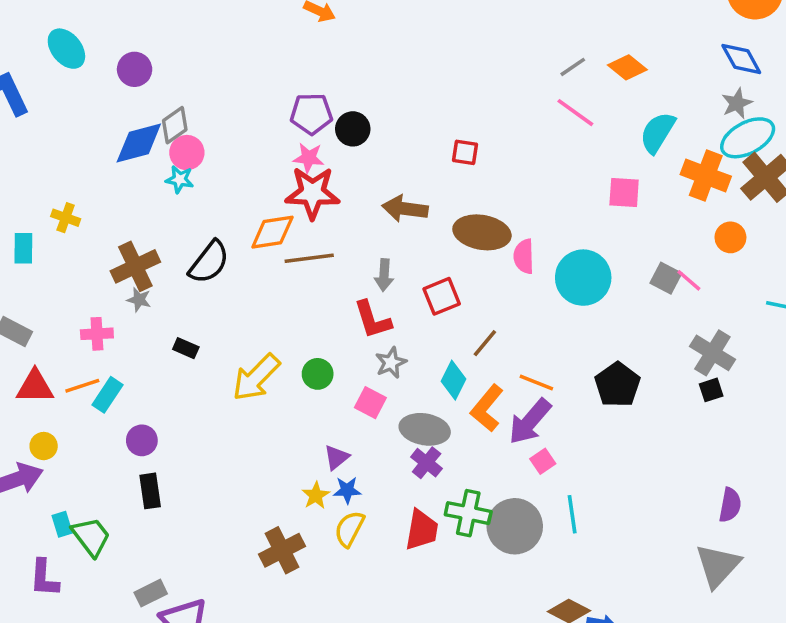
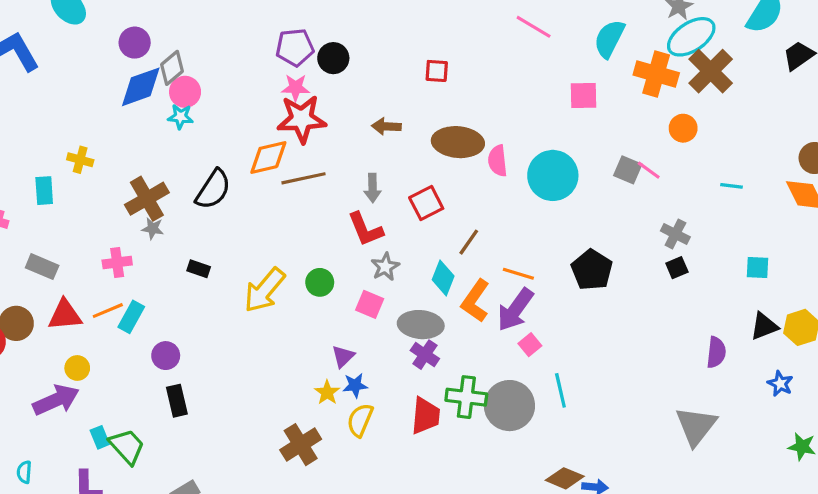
purple circle: (135, 69) -> (135, 43), moved
brown arrow: (405, 209) -> (386, 126), size x0.7
gray cross: (712, 353) -> (675, 234), size x0.7
purple semicircle: (730, 505) -> (716, 352), moved

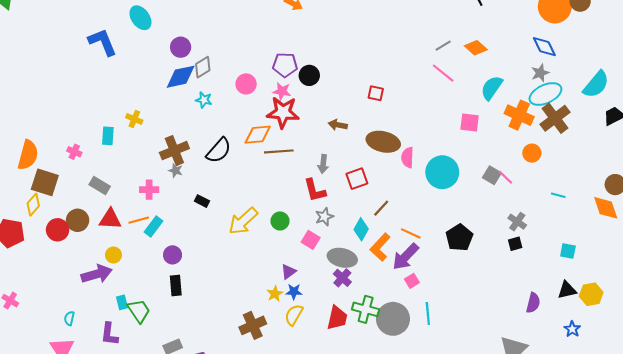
pink circle: (185, 92) -> (246, 84), moved

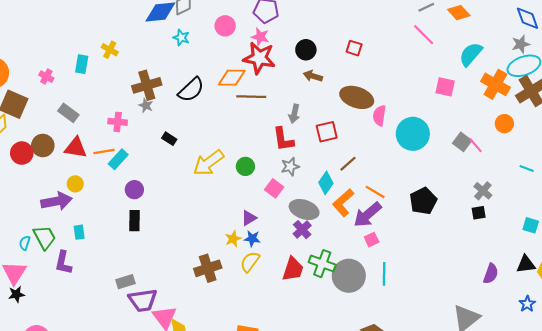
black circle: (309, 75) -> (306, 50), moved
green trapezoid: (139, 311) -> (44, 237), moved

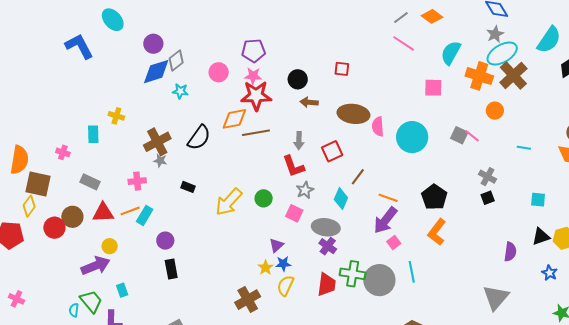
orange L-shape: (343, 203) -> (437, 232), moved

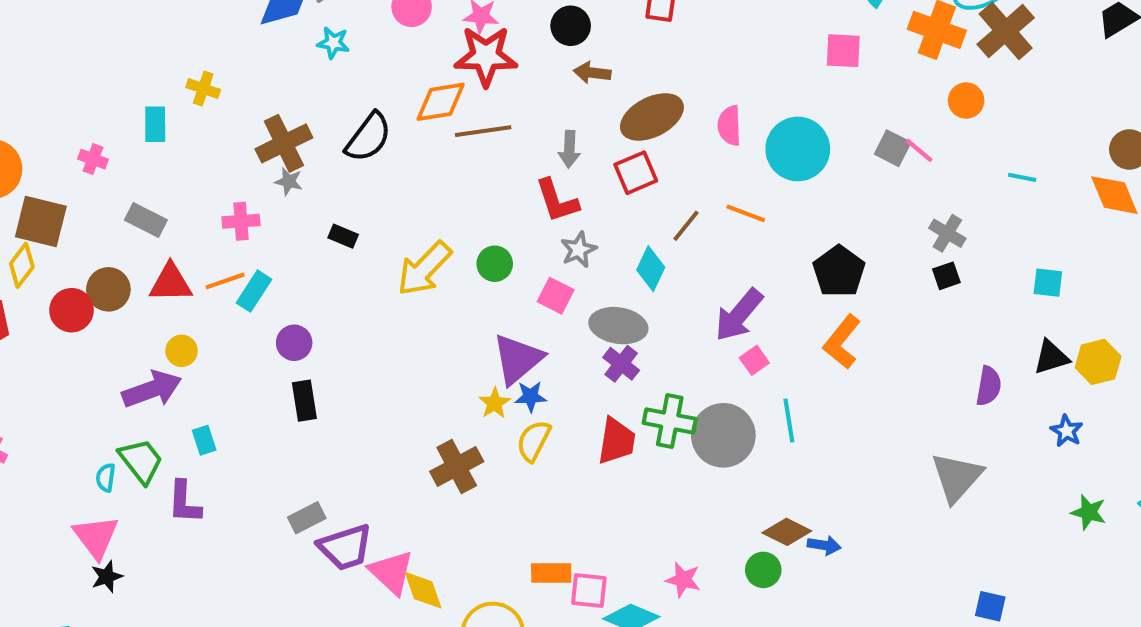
brown ellipse: (353, 114) -> (652, 117), moved, turned -36
orange line: (388, 198) -> (746, 213), moved
purple triangle: (276, 245) -> (518, 359), size x1.8

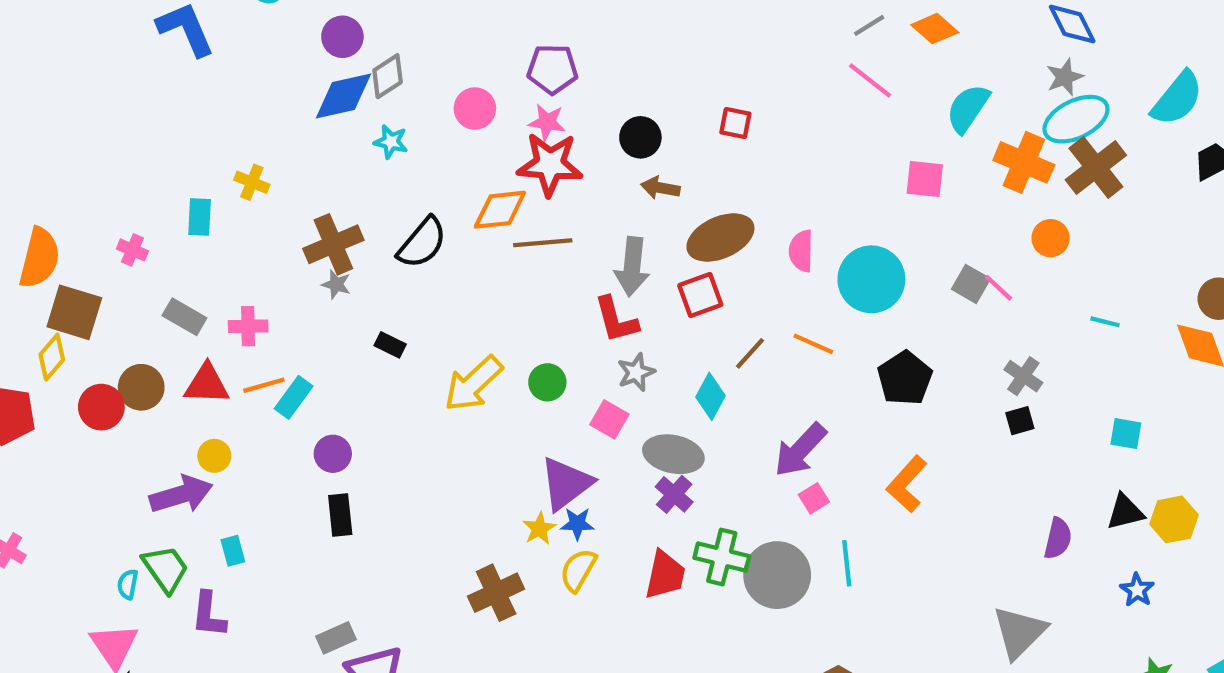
gray arrow: (569, 149) -> (632, 267), size x1.5
pink cross: (241, 221) -> (248, 326), moved
black pentagon: (839, 271) -> (905, 378), moved

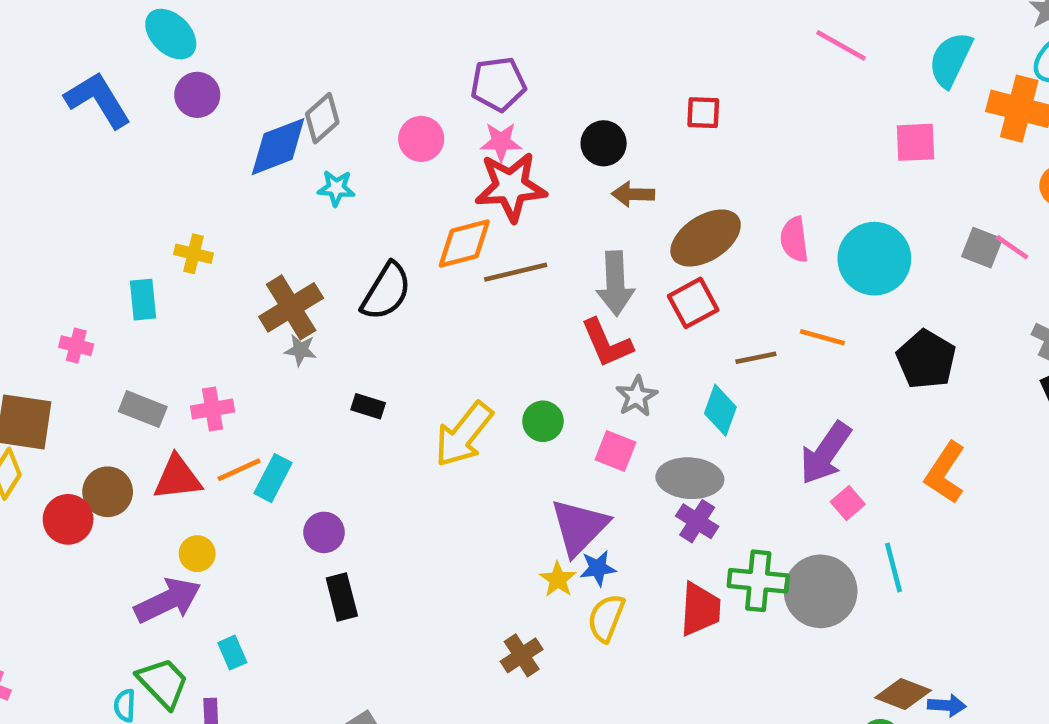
purple circle: (342, 37) -> (197, 95), moved
brown line: (750, 353) -> (756, 358), turned 45
brown cross: (496, 593) -> (522, 655), size x0.7

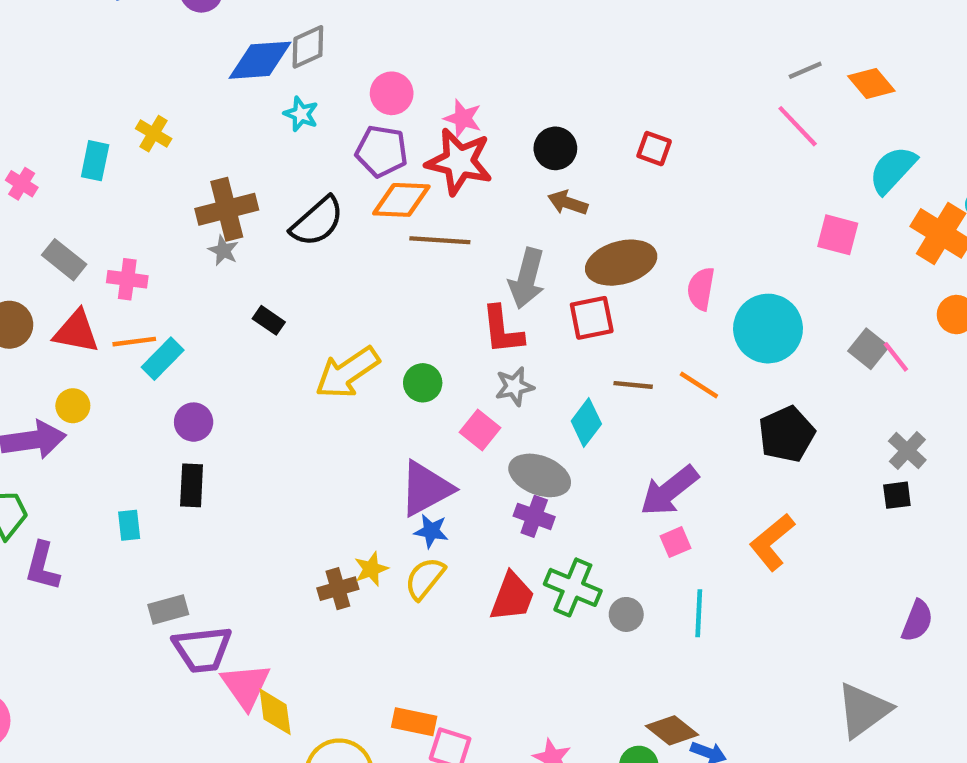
purple pentagon: (498, 84) -> (382, 151), moved
purple cross: (697, 521) -> (534, 516), turned -30
yellow star: (558, 579) -> (371, 569), moved
gray circle: (821, 591) -> (626, 614), size x0.5
cyan rectangle: (232, 653) -> (129, 525), moved

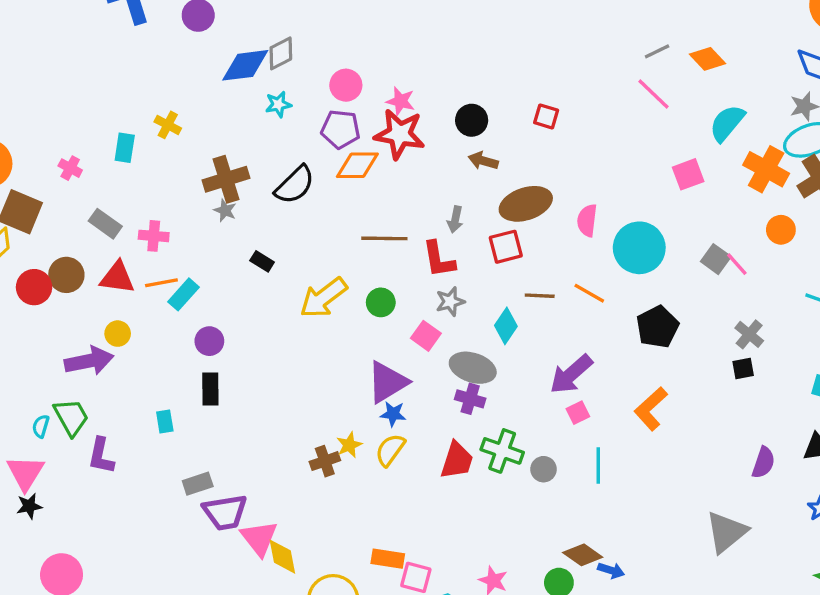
cyan star: (301, 114) -> (278, 104), turned -30
pink square: (838, 235) -> (688, 174), turned -32
brown line: (440, 240) -> (384, 238), moved
gray arrow: (527, 278) -> (455, 219), size x0.6

